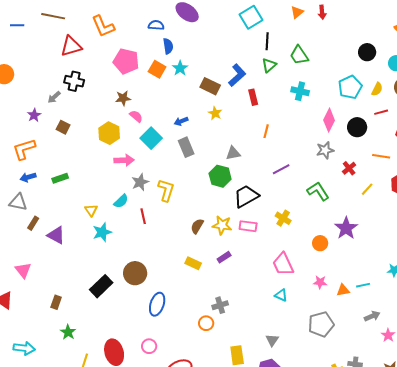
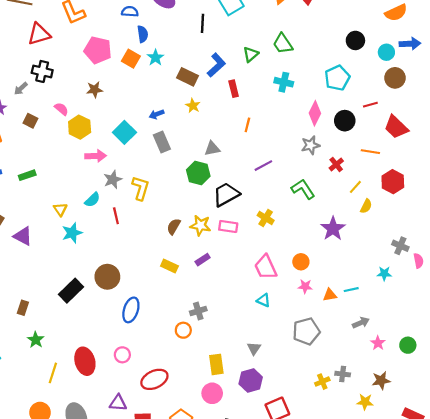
black line: (267, 41) -> (203, 23), moved
yellow semicircle: (377, 89) -> (366, 206), moved
pink semicircle: (136, 116) -> (61, 109), moved
orange circle: (320, 243) -> (301, 262), moved

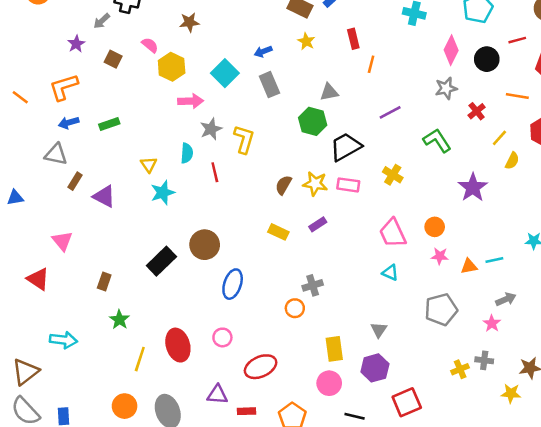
red rectangle: (234, 89) -> (353, 39), moved
cyan semicircle: (92, 200) -> (187, 153), turned -42
pink star: (378, 343) -> (492, 323), moved

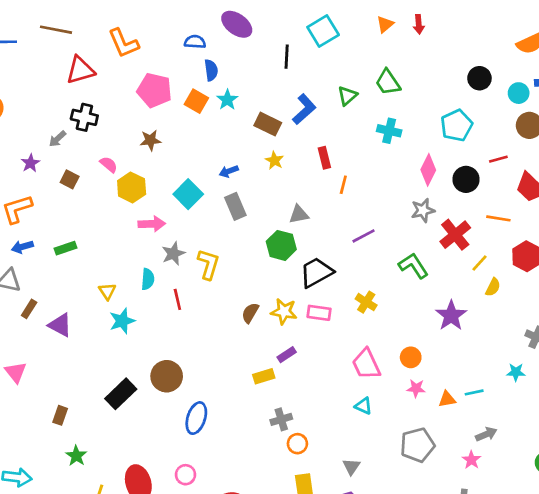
red cross: (477, 111) -> (455, 235), size x1.6
yellow rectangle: (278, 232) -> (264, 376), moved, turned -42
orange circle: (295, 308) -> (297, 444), moved

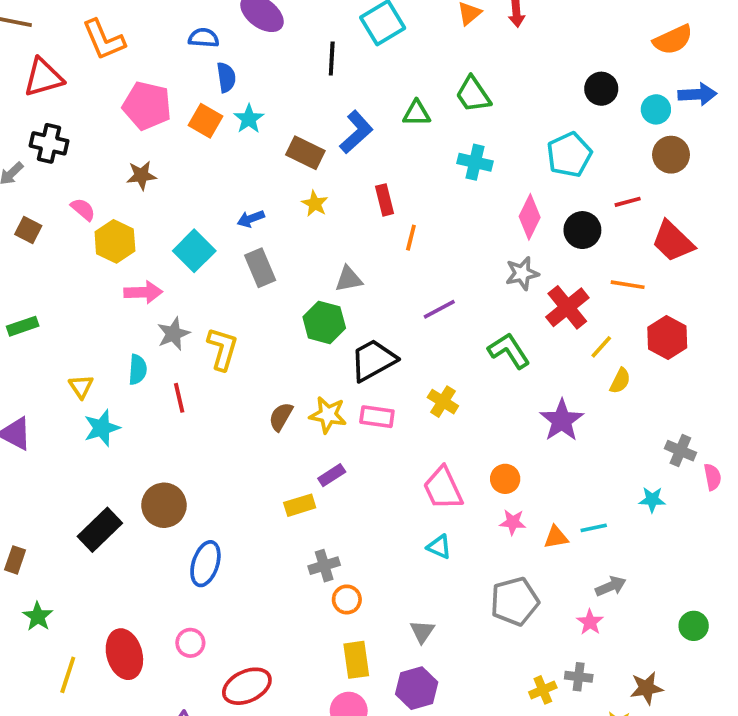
green triangle: (347, 96) -> (417, 113), turned 40

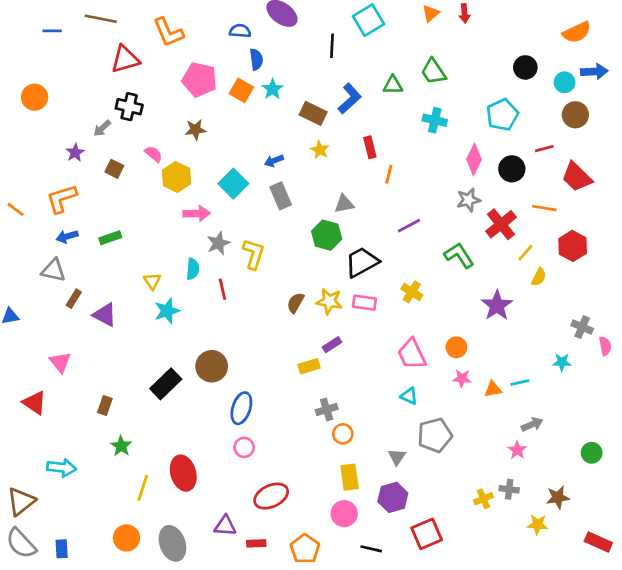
gray pentagon: (515, 601) -> (435, 435), moved
pink circle: (190, 643) -> (244, 447), moved

